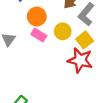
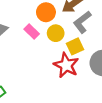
orange circle: (37, 17) -> (46, 12), moved

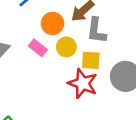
gray L-shape: (82, 22) -> (96, 31), turned -40
yellow square: (75, 46) -> (91, 60), turned 35

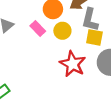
yellow square: (91, 60) -> (94, 37), moved

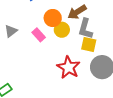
yellow circle: (62, 31) -> (62, 30), moved

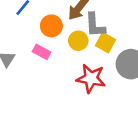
yellow circle: (62, 30) -> (78, 41), moved
yellow square: (89, 45) -> (106, 43), turned 35

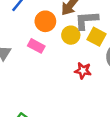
gray L-shape: (95, 25) -> (86, 20), turned 90
red star: (91, 78) -> (83, 71), size x0.6

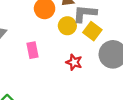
pink rectangle: (36, 46) -> (32, 50), moved, turned 42

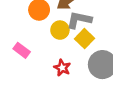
pink rectangle: (32, 50) -> (22, 50), turned -49

